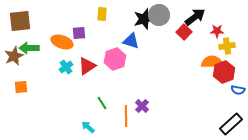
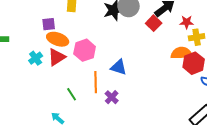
blue triangle: (131, 41) -> (119, 67), moved
orange ellipse: (62, 42) -> (58, 39), moved
orange line: (126, 116) -> (96, 82), moved

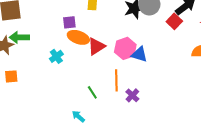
pink hexagon: (85, 50) -> (125, 48), moved
red triangle: (57, 57) -> (96, 46), moved
blue triangle: (119, 67) -> (139, 54), moved

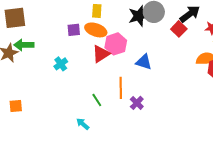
orange ellipse: (78, 37) -> (96, 30), moved
pink hexagon: (125, 48) -> (116, 44), moved
orange square: (11, 76) -> (16, 106), moved

